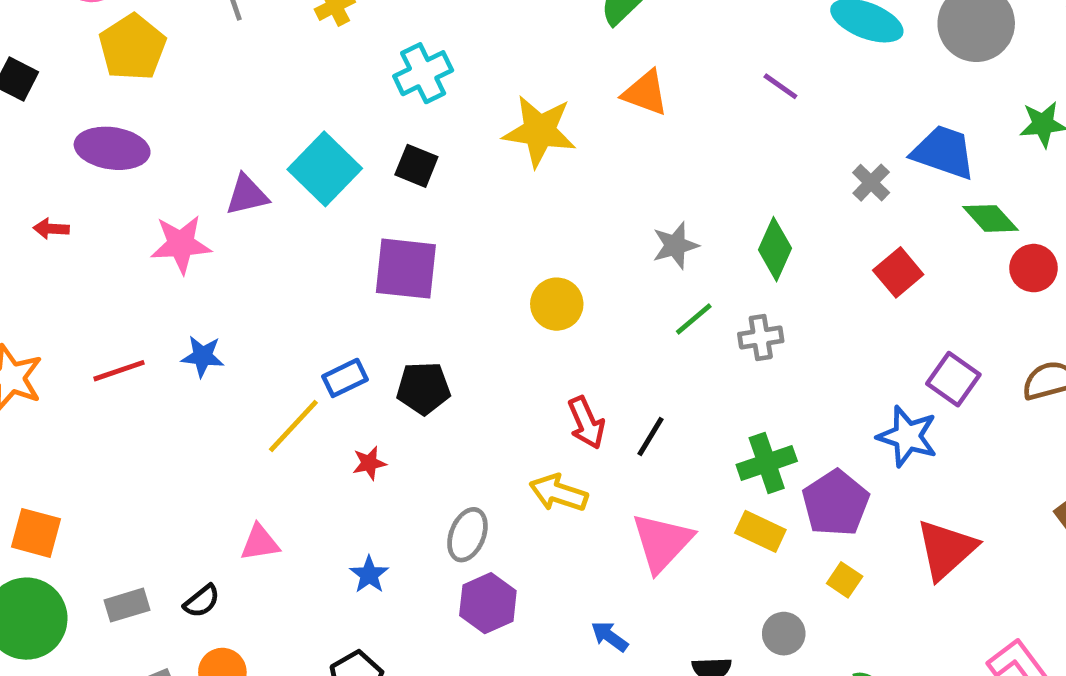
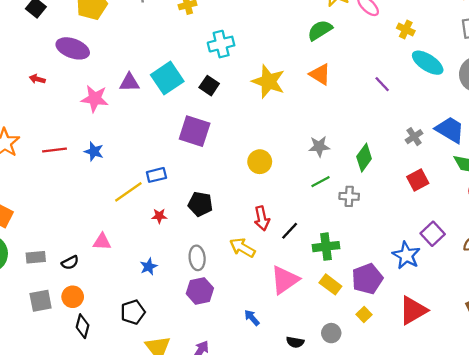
black pentagon: (423, 388) -> (200, 204), moved
green cross: (767, 463) -> (326, 247), moved
gray ellipse: (467, 535) -> (197, 258), turned -40

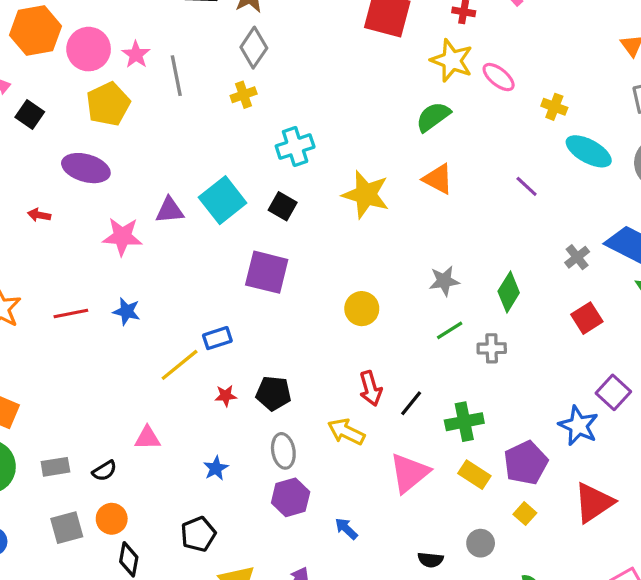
black pentagon: (200, 204) -> (273, 393), moved
blue arrow: (252, 318) -> (346, 529), moved

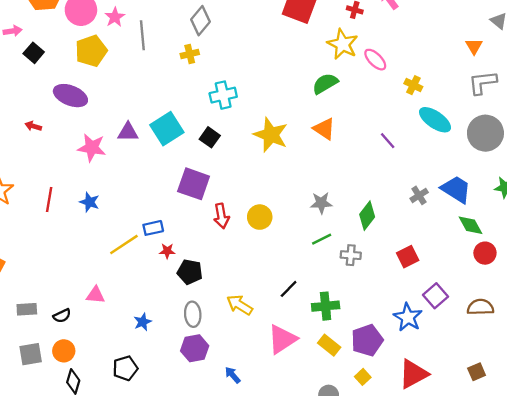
red line: (71, 313) -> (49, 200), turned -75
red square: (587, 318) -> (408, 257), moved
red arrow: (371, 388) -> (221, 216), moved
red star: (226, 396) -> (167, 251), moved

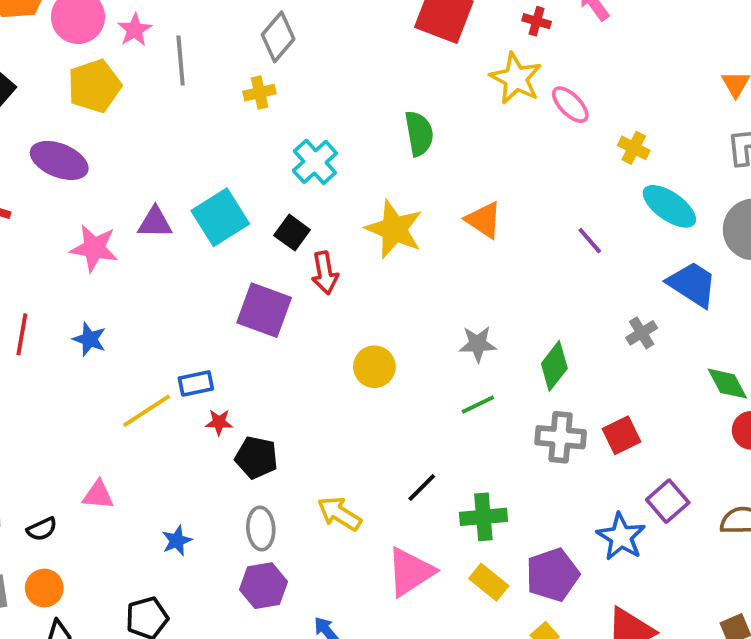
green semicircle: (325, 84) -> (419, 133), moved, turned 110
cyan cross: (223, 95) -> (315, 162), turned -30
blue trapezoid: (456, 189) -> (692, 284), moved
red arrow: (221, 216) -> (325, 273), moved
gray cross: (351, 255) -> (561, 437), moved, size x1.4

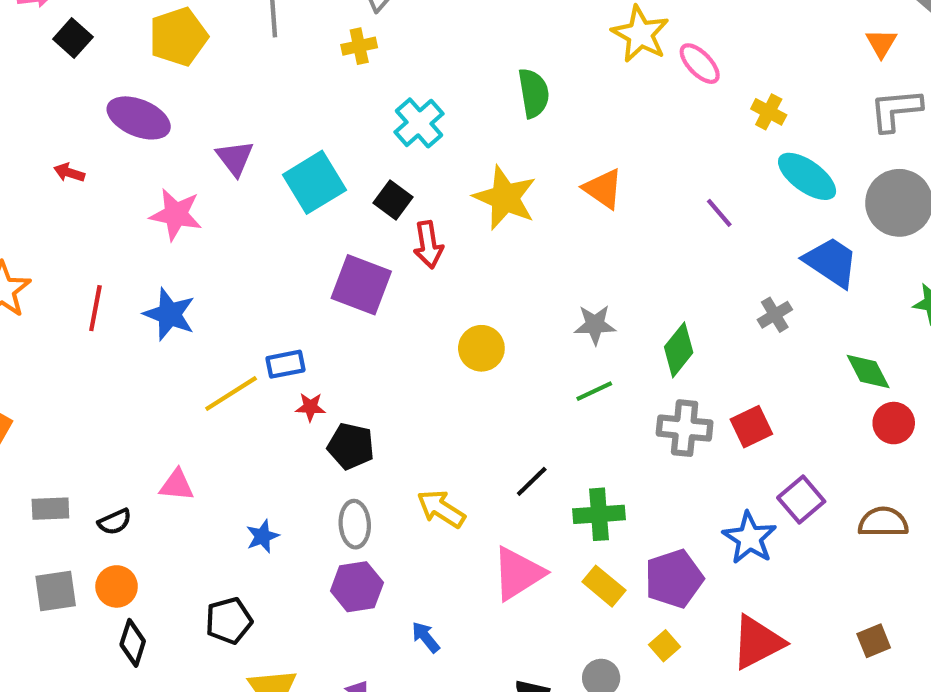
purple triangle: (155, 223) -> (235, 158), moved, turned 51
blue star: (90, 339) -> (169, 314), size x1.4

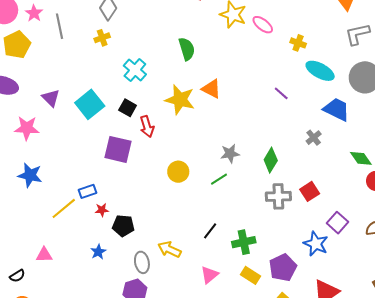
orange triangle: (603, 189) -> (211, 89), moved
green line: (594, 391) -> (219, 179), moved
gray ellipse: (355, 524) -> (142, 262), moved
blue star: (263, 536) -> (98, 252), moved
pink triangle: (518, 574) -> (209, 275), size x0.7

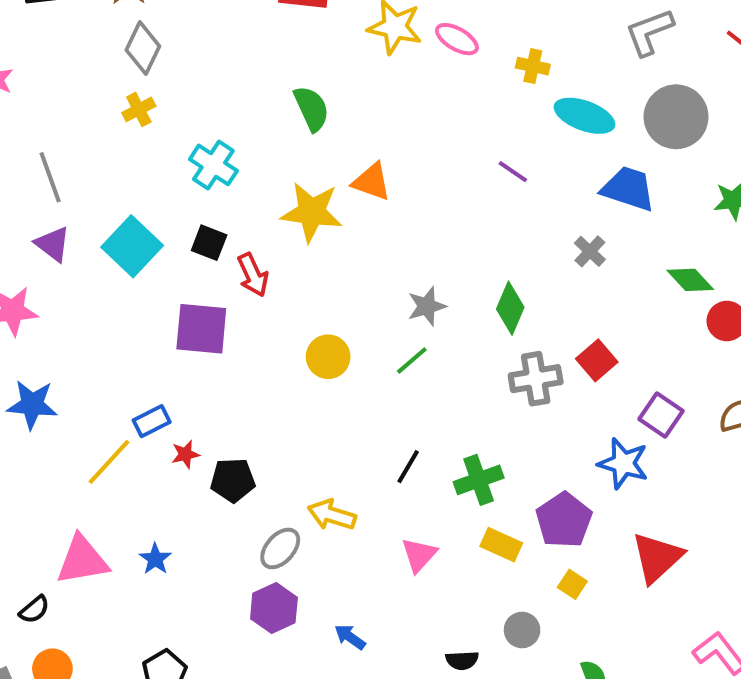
gray line: (60, 26) -> (50, 177), moved
blue star: (98, 252) -> (155, 559), moved
pink triangle: (44, 255) -> (82, 560), size x1.6
gray ellipse: (142, 262) -> (280, 548), turned 60

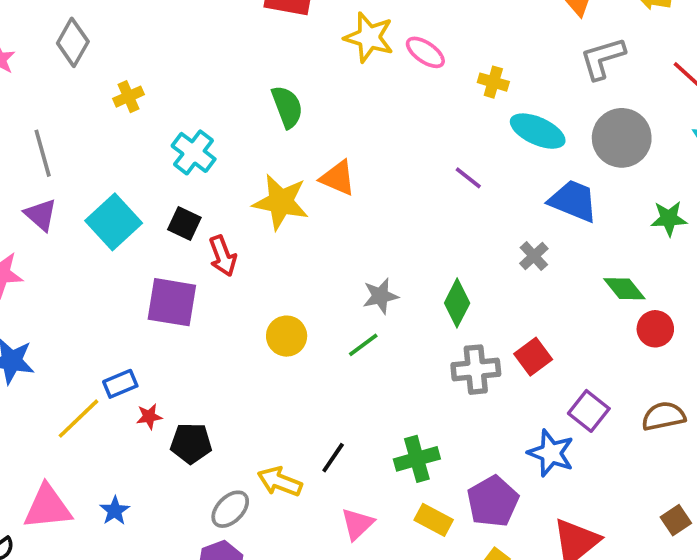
gray diamond: (143, 48) -> (73, 42), moved
black line: (408, 467) -> (333, 458), moved

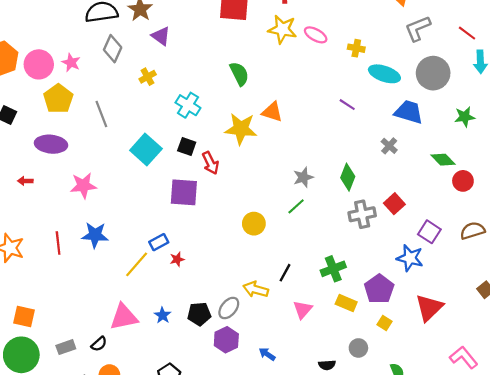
purple triangle: (41, 215) -> (161, 36), moved
yellow circle: (287, 336) -> (254, 224), moved
black pentagon: (191, 443) -> (199, 314), moved

